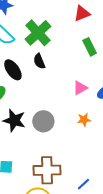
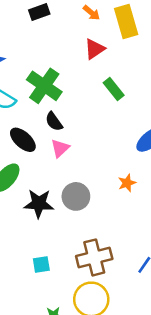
pink triangle: (80, 88) -> (60, 148), moved

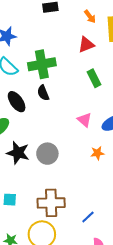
green cross: (44, 86) -> (42, 64), turned 32
pink triangle: (60, 148) -> (84, 120), moved, turned -49
orange star: (127, 183) -> (97, 153), moved

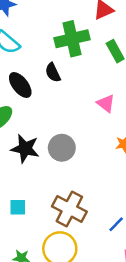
green cross: (42, 64) -> (72, 39), moved
brown cross: (51, 203) -> (69, 209), turned 32

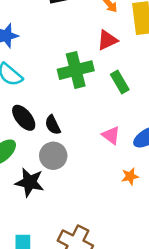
black semicircle: (53, 73) -> (53, 125), moved
gray circle: (62, 148) -> (53, 156), moved

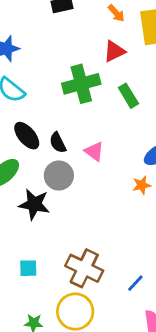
pink triangle: (111, 135) -> (94, 151), moved
orange star: (130, 176) -> (142, 185), moved

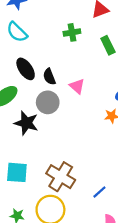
green cross: (81, 84) -> (72, 32), size x0.6
cyan square: (28, 268) -> (17, 172), size x1.5

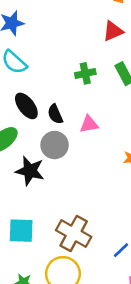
green cross: (72, 32) -> (85, 73), moved
pink triangle: (77, 86) -> (89, 124), turned -49

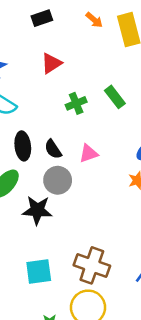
red triangle: (113, 31) -> (51, 63), moved
black ellipse: (26, 106) -> (23, 146), turned 40

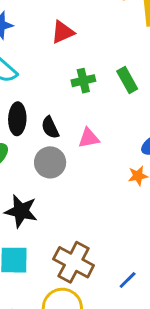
black star: (37, 210) -> (21, 211), moved

